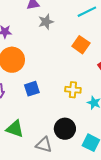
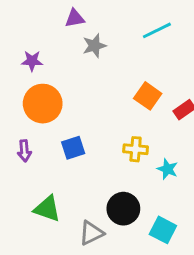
orange square: (81, 45) -> (148, 96), moved
gray triangle: (44, 145) -> (91, 233), turned -42

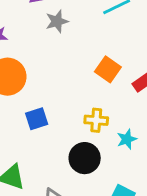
cyan star: (168, 169) -> (127, 139), turned 30
black circle: (123, 209) -> (85, 158), moved

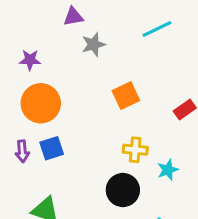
orange square: (108, 69) -> (126, 96), moved, turned 30
blue square: (37, 119) -> (52, 148), moved

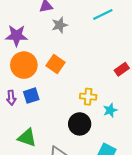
purple star: (30, 60) -> (16, 36), size x1.5
orange square: (126, 96) -> (55, 64), moved, turned -30

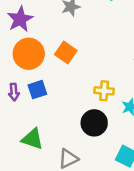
purple star: (16, 36) -> (20, 19), turned -30

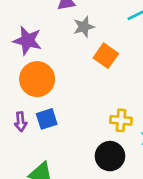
purple star: (20, 19) -> (27, 41), turned -30
orange square: (66, 53) -> (106, 56), moved

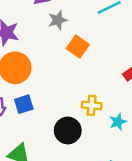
black circle: (110, 156) -> (68, 130), moved

